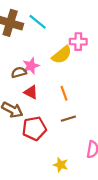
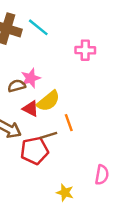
yellow semicircle: (62, 55) -> (48, 101), moved
orange line: (64, 93) -> (69, 123), moved
brown line: (68, 119) -> (48, 135), moved

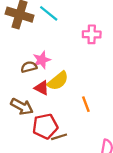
orange line: (69, 123) -> (86, 104), moved
brown line: (48, 135) -> (59, 137), moved

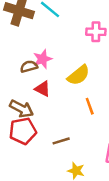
yellow semicircle: (58, 81) -> (79, 75), moved
red pentagon: (45, 126) -> (23, 131), moved

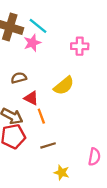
pink star: (43, 59) -> (32, 43), moved
orange line: (90, 106) -> (41, 116), moved

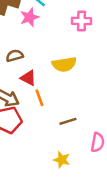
yellow semicircle: (64, 86) -> (64, 64), turned 30
brown line: (48, 145) -> (68, 121), moved

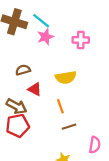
pink star: (30, 17) -> (45, 37), moved
orange line: (39, 98) -> (60, 106), moved

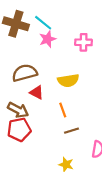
brown semicircle: (23, 70) -> (25, 73), size x1.6

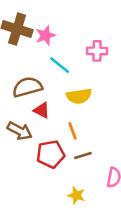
cyan line: (43, 23) -> (60, 65), moved
pink star: (48, 39) -> (45, 35), moved
red pentagon: (19, 130) -> (51, 154), moved

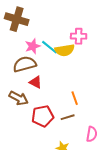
pink star: (45, 35) -> (33, 46), moved
yellow semicircle: (79, 96) -> (65, 50), moved
orange line: (73, 131) -> (75, 98), moved

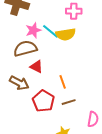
pink cross: (79, 36) -> (74, 11), moved
orange line: (75, 98) -> (63, 82), moved
red pentagon: (43, 116) -> (43, 101), turned -30

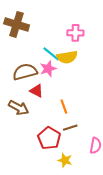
pink star: (33, 30) -> (48, 69), moved
red pentagon: (43, 101) -> (49, 138), moved

